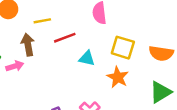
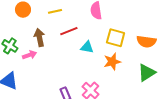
yellow line: (42, 21) -> (55, 11), moved
orange star: (118, 77) -> (112, 62), turned 30

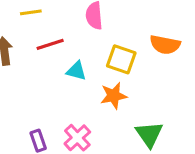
orange semicircle: (146, 41) -> (165, 45), moved
green triangle: (147, 73) -> (149, 134), moved, turned -36

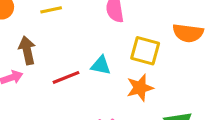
red line: (50, 44) -> (66, 77), moved

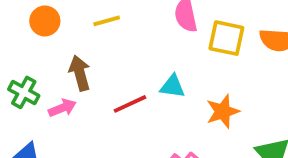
yellow square: (145, 51) -> (226, 38), moved

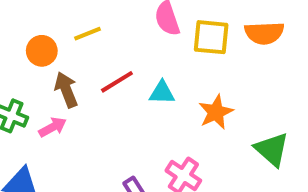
orange circle: (45, 21) -> (42, 51), moved
red line: (130, 104) -> (117, 82), moved

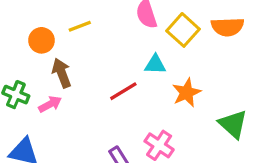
yellow square: (211, 37) -> (183, 30), turned 36
red line: (117, 82) -> (123, 91), moved
cyan triangle: (162, 93) -> (155, 64), moved

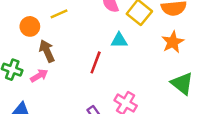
red line: (123, 91) -> (96, 62), turned -35
orange star: (187, 93) -> (173, 42), moved

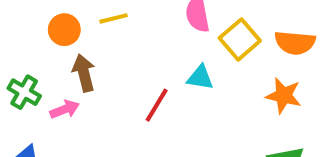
orange star: (173, 42) -> (284, 96), turned 30

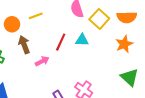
orange star: (284, 96) -> (124, 44), turned -30
red line: (157, 105) -> (61, 42), moved
pink arrow: (65, 109) -> (42, 61), moved

